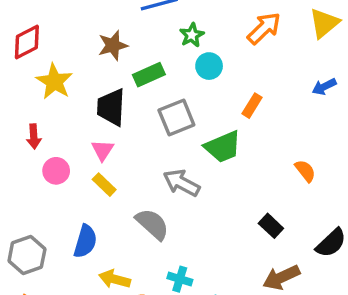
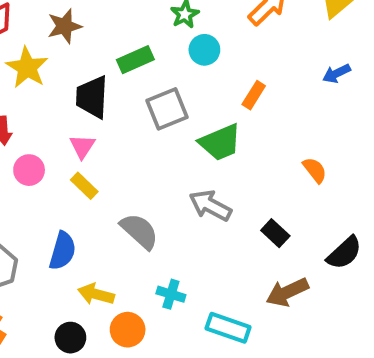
brown star: (113, 45) -> (64, 26), moved
gray arrow: (182, 183) -> (210, 206), moved

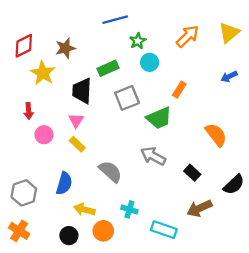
orange semicircle: (315, 170) -> (216, 135), size x1.5

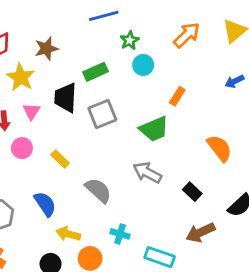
gray square: (127, 98) -> (102, 114), moved
pink triangle: (76, 120) -> (31, 111), moved
blue semicircle: (64, 183) -> (45, 204), turned -50

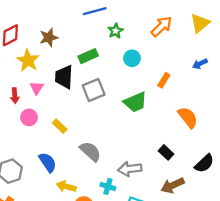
cyan circle: (143, 65) -> (132, 58), moved
orange rectangle: (177, 96) -> (164, 80), moved
gray arrow: (147, 173) -> (130, 169), moved, turned -35

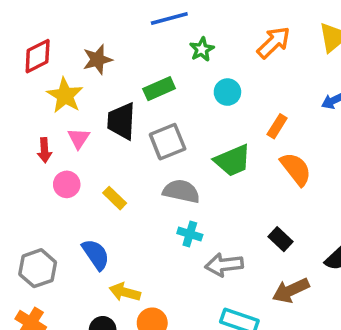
orange semicircle: (188, 117) -> (296, 169), moved
gray semicircle: (90, 151) -> (181, 191), moved, turned -30
cyan cross: (108, 186) -> (190, 234), moved

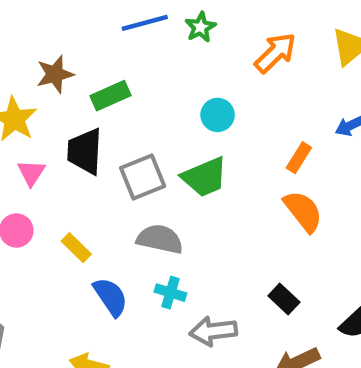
green star: (202, 49) -> (200, 27), moved
green rectangle: (159, 89) -> (111, 96), moved
orange rectangle: (277, 126) -> (299, 158), moved
green trapezoid: (233, 160) -> (205, 177), moved
blue semicircle: (96, 255) -> (111, 297), moved

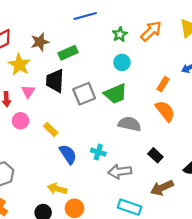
green star: (200, 27) -> (120, 34), moved
gray semicircle: (160, 239) -> (130, 124), moved

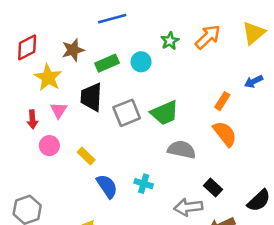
blue line: (85, 16) -> (112, 19), moved
cyan circle: (122, 62) -> (141, 62), moved
gray arrow: (120, 172) -> (188, 207), moved

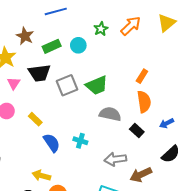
brown star: (73, 50) -> (25, 36), turned -30
blue arrow: (254, 81) -> (167, 123), moved
black trapezoid: (91, 97) -> (39, 73), turned -100
orange semicircle: (225, 134) -> (144, 102), turned 30
black rectangle: (213, 187) -> (137, 130), moved

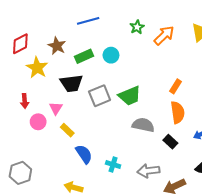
green star: (101, 29) -> (137, 27), moved
pink triangle: (14, 83) -> (56, 108), moved
cyan cross: (80, 141) -> (113, 164), moved

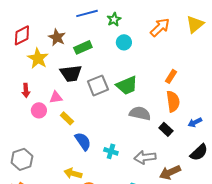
green star: (137, 27) -> (114, 19), moved
cyan circle: (111, 55) -> (124, 42), moved
pink triangle: (56, 108) -> (56, 97), turned 48

